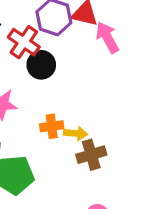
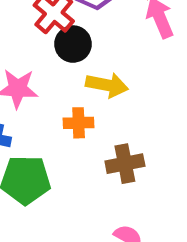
yellow arrow: (76, 133) -> (107, 85), moved, size x1.4

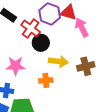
brown cross: (125, 164) -> (86, 66), moved

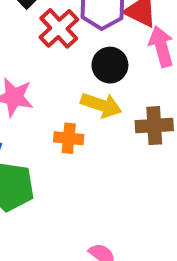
black circle: (41, 43) -> (110, 65), moved

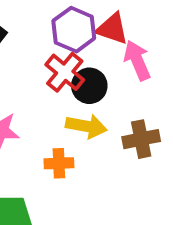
red cross: (59, 28) -> (65, 72), moved

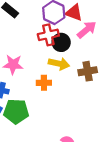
pink arrow: (137, 60) -> (87, 30), turned 72
red cross: (65, 72) -> (48, 35), turned 36

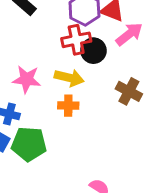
yellow arrow: (59, 64) -> (69, 78), moved
brown cross: (88, 71) -> (129, 91), turned 36

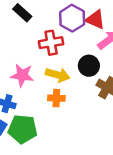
red cross: (76, 40) -> (51, 43), moved
black circle: (93, 51) -> (89, 66), moved

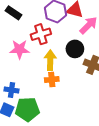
pink star: (22, 75) -> (20, 49), moved
yellow arrow: (58, 75) -> (50, 60), turned -96

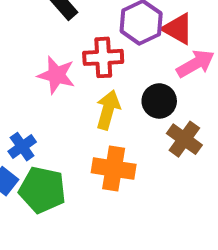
orange cross: (52, 80) -> (114, 169), moved, size x1.5
blue cross: (11, 90) -> (22, 147), turned 32

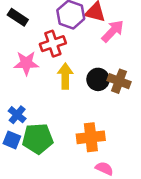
black circle: (159, 101) -> (98, 79), moved
orange cross: (114, 169) -> (91, 137), moved

